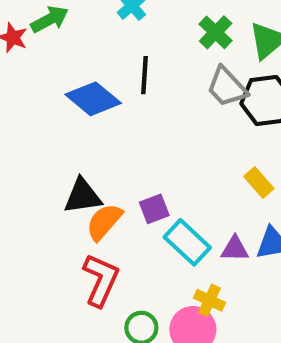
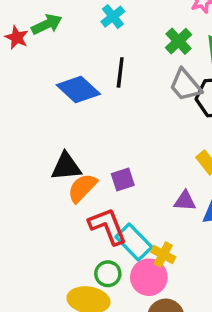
cyan rectangle: (187, 242) -> (134, 242), moved
purple triangle: (235, 249) -> (185, 201), moved
red L-shape: (101, 280) -> (108, 226), moved, turned -48

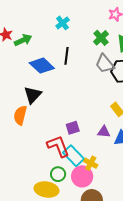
green arrow: (47, 24) -> (23, 40), moved
black triangle: (66, 167) -> (33, 95), moved, turned -42
purple square: (123, 180) -> (73, 128), moved
orange semicircle: (82, 188) -> (20, 115), moved, turned -30

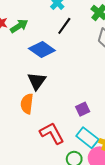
black line: (67, 56) -> (64, 26), moved, turned 36
red L-shape: (58, 146) -> (52, 133), moved

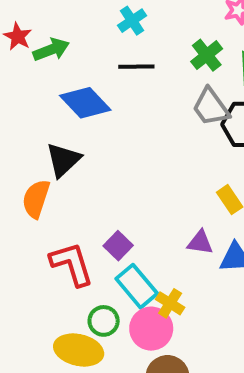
black line: (64, 26) -> (136, 67), turned 42
purple square: (83, 109) -> (118, 246), moved, turned -32

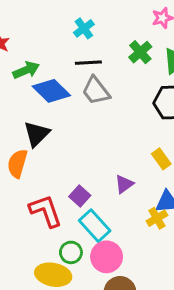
green arrow: (51, 50) -> (26, 70), moved
gray trapezoid: (211, 107) -> (96, 91), moved
purple triangle: (200, 242) -> (124, 184), moved, turned -42
yellow cross: (170, 303) -> (157, 218), moved, turned 30

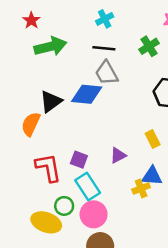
green arrow: (26, 70) -> (50, 46), size x1.4
blue diamond: (51, 91) -> (87, 94), moved, turned -48
purple square: (80, 196) -> (79, 160), turned -30

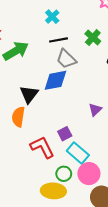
green cross: (149, 46) -> (93, 37), moved
purple triangle: (118, 155) -> (95, 110), moved
purple square: (79, 160) -> (65, 134), turned -32

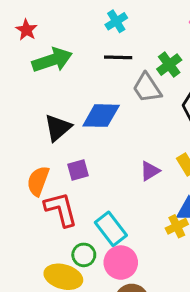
gray trapezoid: (66, 59) -> (147, 88), moved
orange semicircle: (18, 117) -> (38, 181), moved
purple square: (65, 134) -> (78, 170), moved

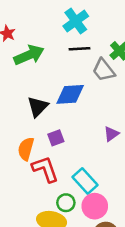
cyan cross: (116, 21) -> (76, 21), size x1.5

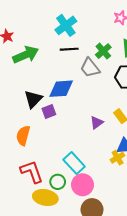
purple square: (56, 138) -> (49, 112), moved
red L-shape: (45, 169) -> (32, 172), moved

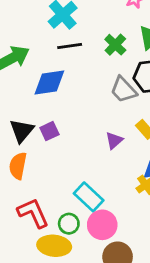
gray trapezoid: (90, 68) -> (123, 90), moved
blue diamond: (61, 89) -> (49, 82), moved
black triangle: (33, 99) -> (22, 131), moved

